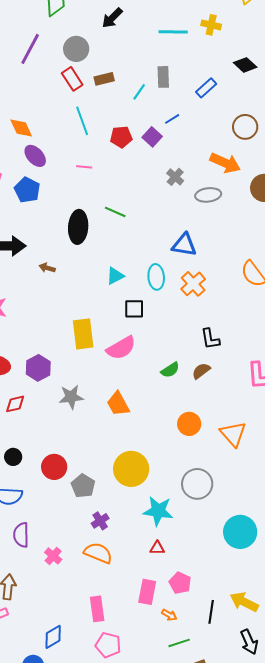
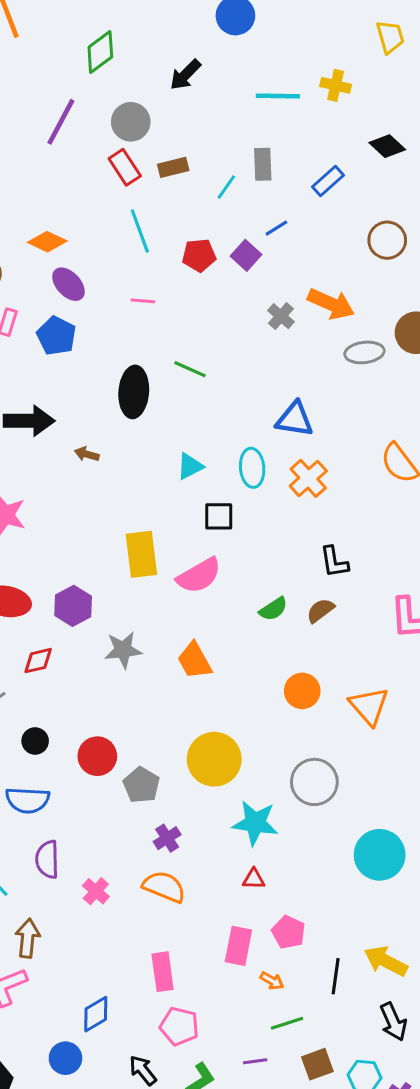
orange diamond: (21, 128) -> (47, 242), turned -40
orange arrow: (225, 163) -> (331, 304), moved
gray ellipse: (208, 195) -> (364, 352), moved

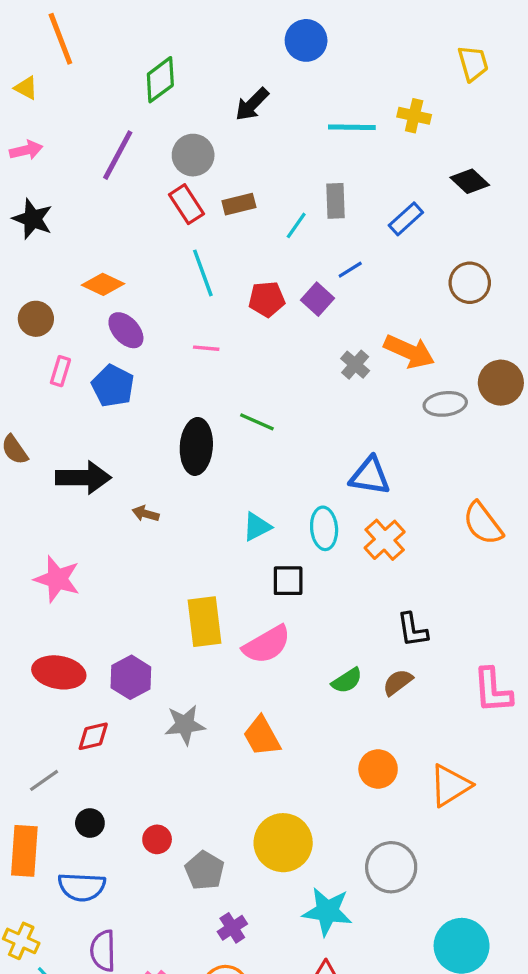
orange triangle: (369, 706) -> (450, 785), turned 39
red circle: (97, 756) -> (157, 839), size x0.7

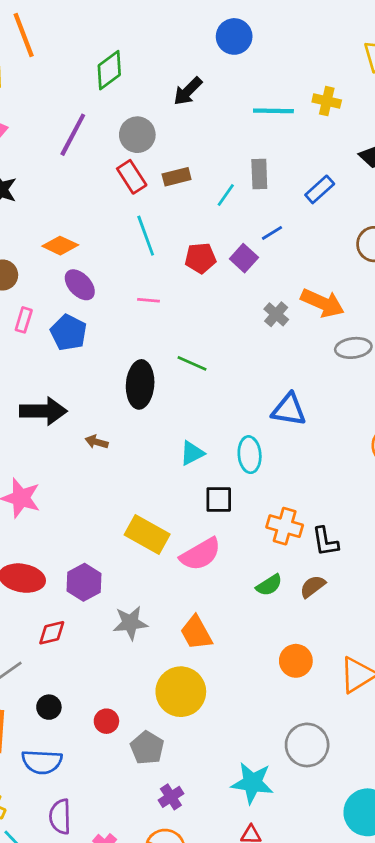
orange cross: (385, 540) -> (285, 526), moved, turned -32
yellow rectangle: (205, 622) -> (147, 535), turned -54
yellow circle: (283, 843) -> (181, 692), moved

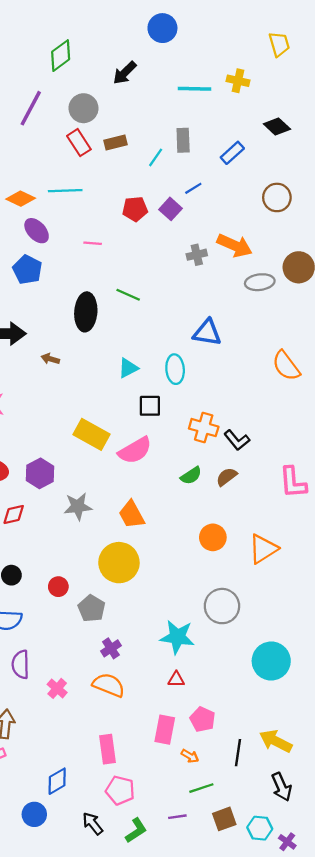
cyan line: (146, 236) -> (65, 191), moved, turned -72
gray cross: (276, 314) -> (197, 255), turned 36
black L-shape: (325, 542) -> (237, 440), turned -30

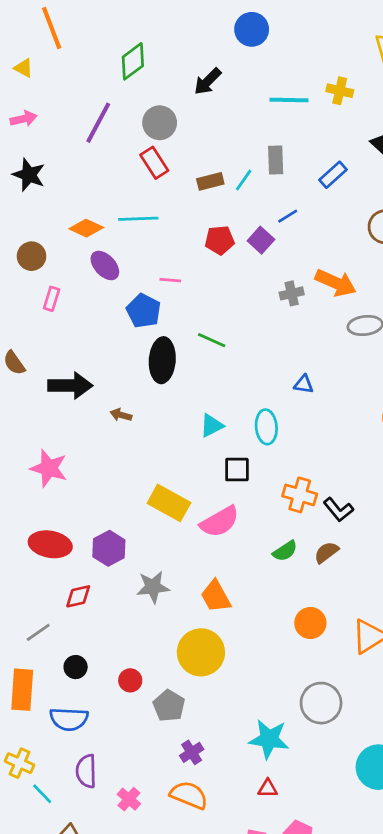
brown rectangle: (116, 143) -> (210, 181), moved
blue pentagon: (27, 270) -> (144, 311), moved
blue triangle: (207, 333) -> (304, 384), size x0.6

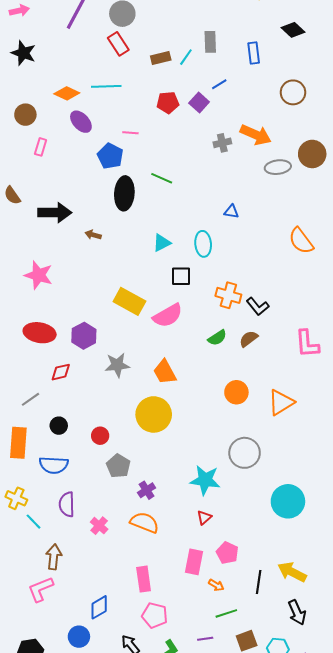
blue rectangle: (333, 175) -> (254, 53), turned -55
gray pentagon: (169, 706) -> (118, 466), moved
red triangle: (268, 788) -> (204, 517), turned -42

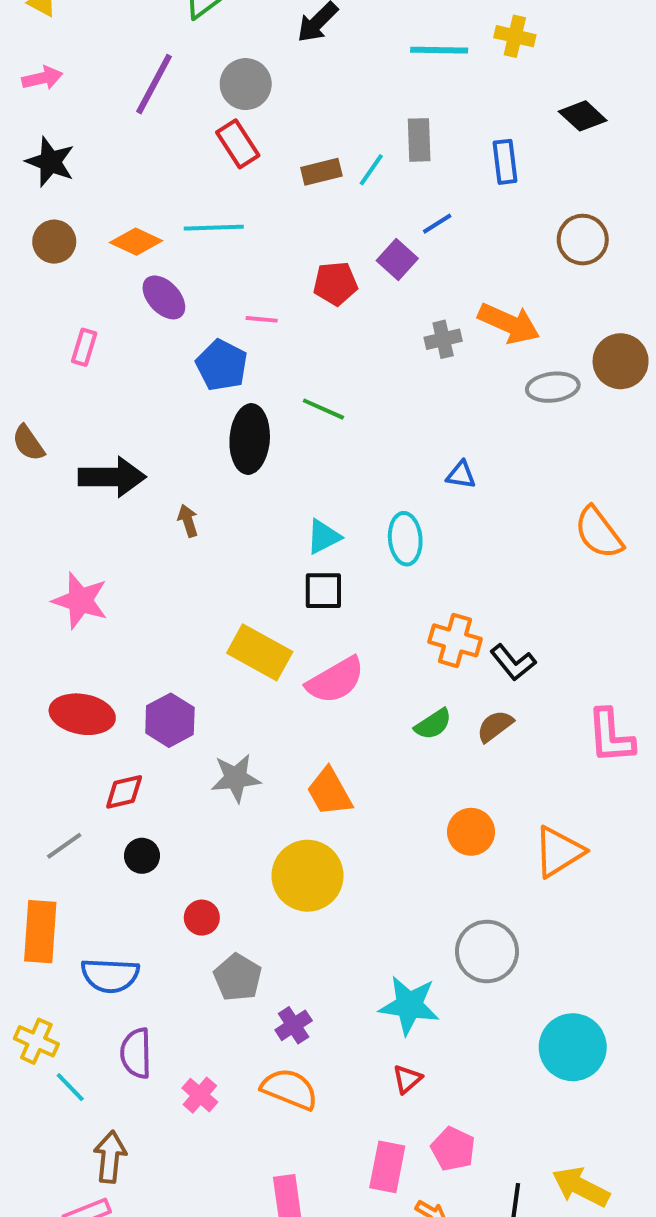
red pentagon: (168, 102) -> (335, 283), moved
brown circle: (25, 115) -> (54, 242), moved
brown arrow: (93, 235) -> (188, 521), turned 56
black square: (181, 276) -> (323, 591), moved
black circle: (59, 426) -> (142, 856), moved

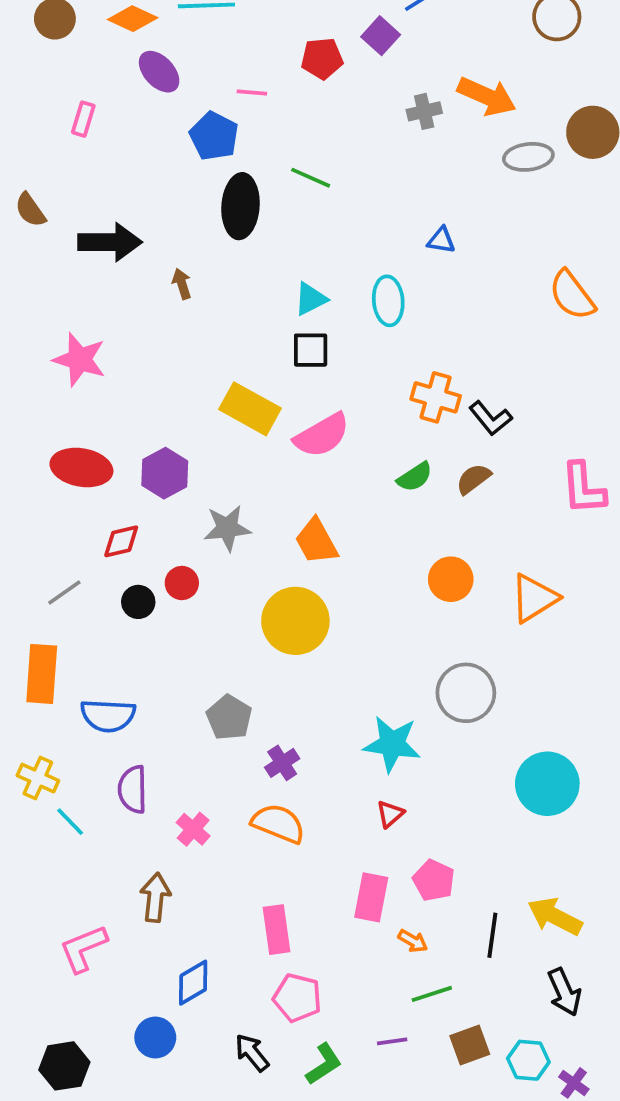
red circle: (202, 918) -> (182, 583), moved
brown arrow: (110, 1157) -> (155, 897), moved

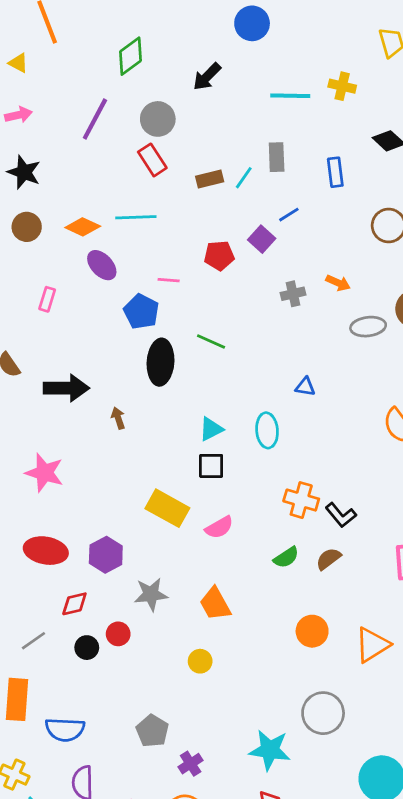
orange arrow: (487, 96) -> (338, 283), size x0.6
pink semicircle: (322, 435) -> (219, 527), size x0.7
yellow circle: (295, 621) -> (200, 661), size x0.5

